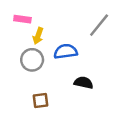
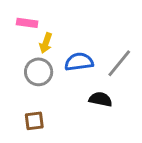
gray line: (99, 25) -> (119, 63), moved
brown square: (40, 101) -> (34, 121), moved

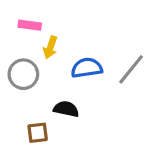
gray circle: (39, 72) -> (23, 74), moved
black semicircle: (101, 99) -> (66, 109), moved

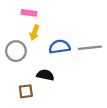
pink rectangle: (30, 25) -> (29, 13), moved
gray line: (131, 69) -> (90, 48), turned 45

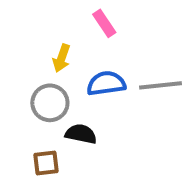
pink rectangle: (29, 13) -> (104, 23), moved, turned 48
gray circle: (16, 51) -> (50, 103), moved

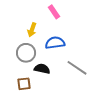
gray line: (161, 85) -> (77, 68), moved, turned 40

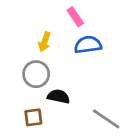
blue semicircle: (55, 43) -> (88, 45), moved
gray line: (77, 68) -> (106, 119), moved

